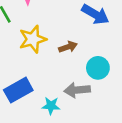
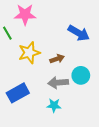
gray arrow: (77, 90) -> (58, 83), moved
cyan star: (51, 106) -> (54, 105), moved

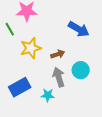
gray arrow: (58, 83) -> (59, 77), turned 78
cyan star: (54, 105) -> (48, 95), moved

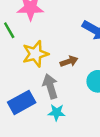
gray arrow: (59, 77) -> (50, 86), moved

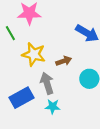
yellow star: (35, 54) -> (34, 54), turned 30

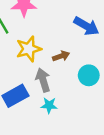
yellow star: (34, 54) -> (29, 49), turned -30

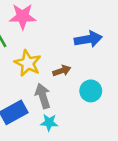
blue arrow: (86, 26) -> (88, 39), turned -40
yellow star: (29, 49) -> (28, 63), turned -30

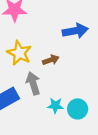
cyan circle: (91, 91) -> (78, 109), moved
cyan star: (49, 122) -> (55, 105), moved

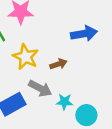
gray arrow: (33, 83) -> (40, 88), turned 135
cyan star: (55, 105) -> (65, 102), moved

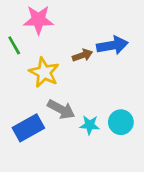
brown arrow: (58, 64) -> (82, 55), moved
cyan circle: (86, 115) -> (121, 122), moved

